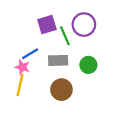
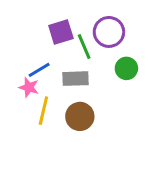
green circle: (88, 65) -> (126, 68), moved
yellow line: (20, 85) -> (43, 111), moved

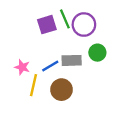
green line: (84, 47) -> (65, 19), moved
blue line: (39, 70) -> (50, 66), moved
gray rectangle: (75, 79) -> (72, 60), moved

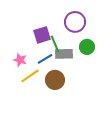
green line: (65, 19) -> (55, 44), moved
purple square: (47, 25) -> (42, 35), moved
yellow line: (33, 85) -> (30, 76), turned 42

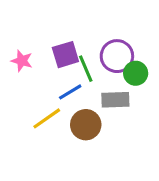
purple circle: (75, 22) -> (117, 56), moved
gray rectangle: (64, 54) -> (115, 100), moved
pink star: (20, 60) -> (22, 61), moved

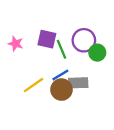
purple square: (65, 55) -> (47, 39), turned 30
blue line: (70, 92) -> (60, 75), moved
gray rectangle: (115, 100) -> (78, 83), moved

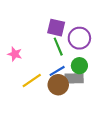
purple square: (47, 39) -> (56, 28), moved
pink star: (16, 44) -> (15, 54), moved
green circle: (97, 53) -> (79, 66), moved

